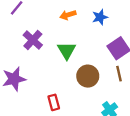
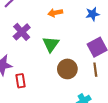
blue star: (100, 17) -> (92, 14), moved
red rectangle: (54, 102) -> (21, 81), moved

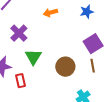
green triangle: (51, 44) -> (33, 57), moved

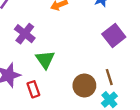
brown line: (93, 66) -> (109, 77), moved
brown circle: (65, 67) -> (84, 85), moved

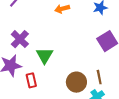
purple cross: (25, 34) -> (20, 39), moved

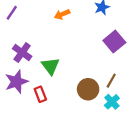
brown line: (99, 77) -> (111, 81), turned 48

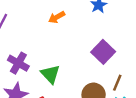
purple square: (114, 41) -> (103, 52), moved

